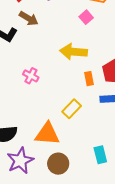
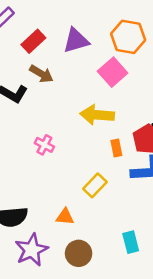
pink square: (86, 17) -> (113, 72), size x1.6
orange triangle: (47, 134) -> (65, 217), size x0.6

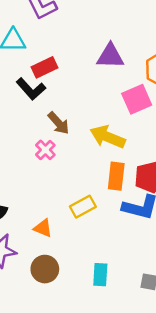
red rectangle: (33, 41) -> (45, 67), moved
brown arrow: (41, 74) -> (59, 123), moved
orange rectangle: (116, 148) -> (116, 176), size x1.5

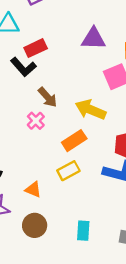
orange rectangle: (116, 176) -> (74, 141), moved, turned 50

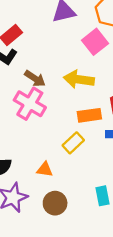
pink cross: (36, 121) -> (30, 104), size x1.8
orange rectangle: (74, 141) -> (89, 115), moved, turned 40

